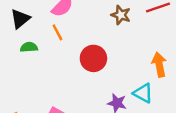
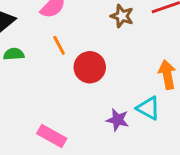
orange line: (57, 32) -> (59, 45), moved

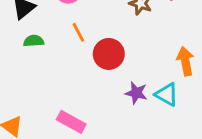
purple star: (118, 120) -> (136, 93), moved

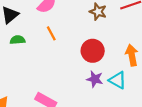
red circle: (109, 54) -> (93, 51), moved

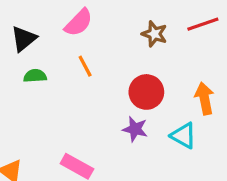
purple star: (95, 79) -> (135, 129), moved

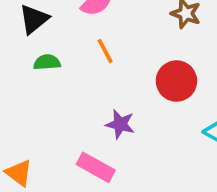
purple star: (135, 129) -> (120, 124), moved

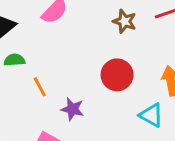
orange line: (105, 51) -> (40, 87), moved

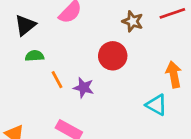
red circle: (117, 75) -> (113, 56), moved
purple star: (72, 109) -> (84, 88), moved

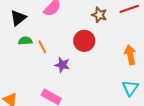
orange line: (57, 80) -> (42, 47), moved
cyan triangle: (156, 105) -> (130, 88), moved, turned 36

